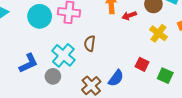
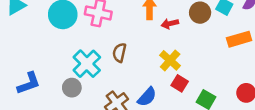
yellow cross: (158, 33) -> (170, 60), moved
blue L-shape: (28, 63) -> (29, 83), moved

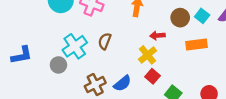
red arrow: (170, 24) -> (157, 36), moved
orange rectangle: (239, 39) -> (196, 45), moved

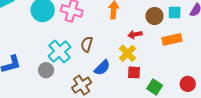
cyan square: (202, 16) -> (175, 13), turned -32
red square: (153, 76) -> (134, 72), turned -32
blue semicircle: (122, 83) -> (102, 68), moved

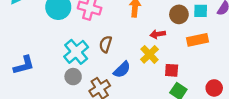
gray circle: (46, 70) -> (73, 77), moved
red square: (134, 72) -> (172, 70), moved

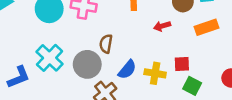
cyan cross: (76, 52) -> (50, 58), moved
yellow cross: (149, 54) -> (155, 73), moved, turned -30
gray circle: (73, 77) -> (87, 64), moved, size x1.5

